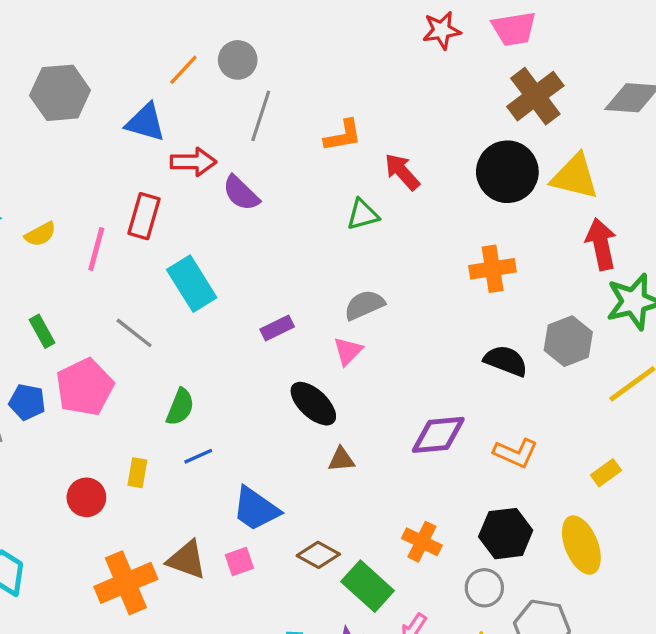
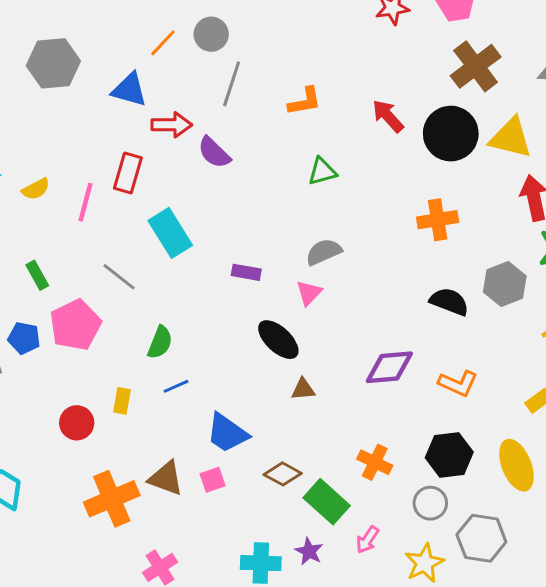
red arrow: (402, 172) -> (388, 116), moved
purple rectangle: (277, 328) -> (246, 272), turned 36

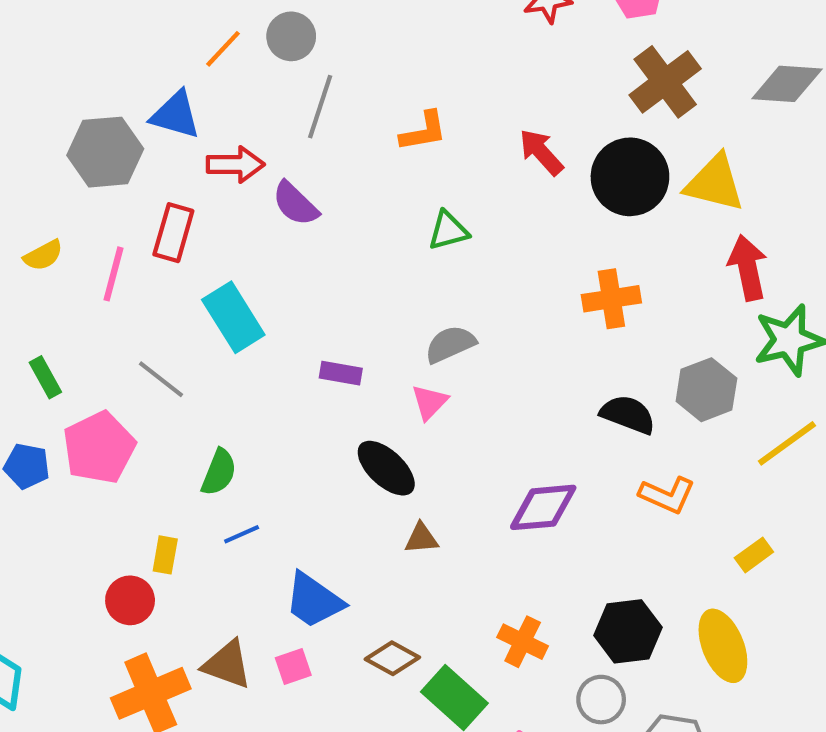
gray hexagon: (53, 63) -> (105, 152), moved
orange L-shape: (458, 383) -> (667, 495), moved
red circle: (77, 423) -> (130, 600), moved

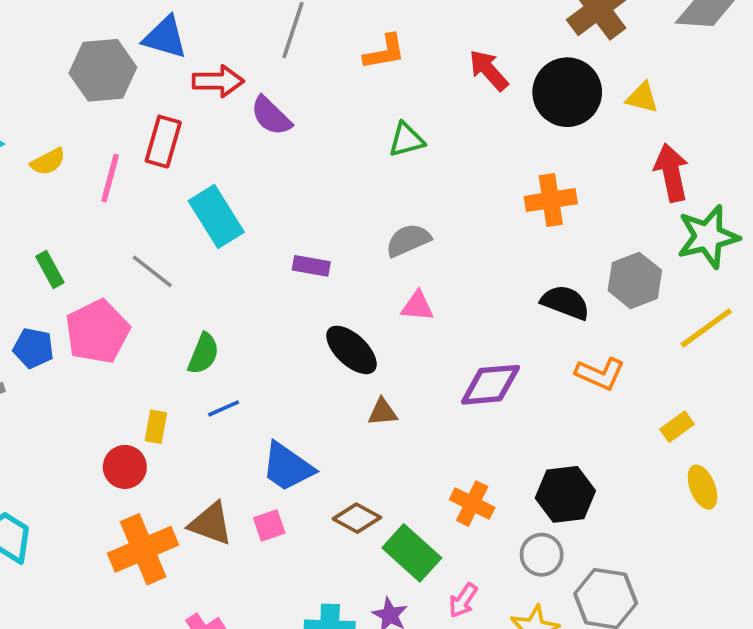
yellow triangle: (715, 183) -> (642, 98), size x0.6
pink triangle: (430, 402) -> (417, 306), moved, turned 51
yellow ellipse: (723, 646) -> (702, 487), moved, size x0.7

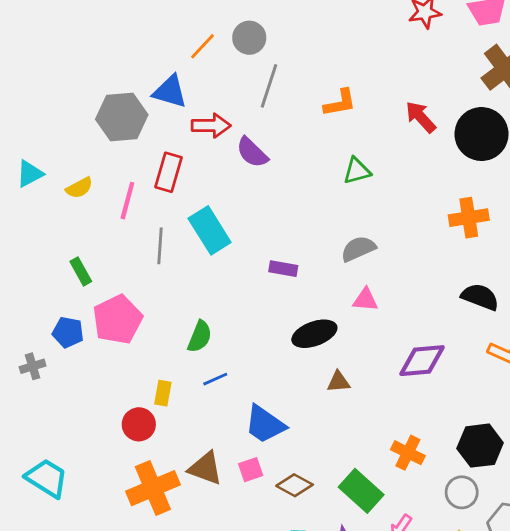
gray line: (152, 271) -> (160, 246), moved, turned 56
black ellipse: (351, 350) -> (314, 334), turned -63
brown diamond: (357, 518) -> (295, 485), moved

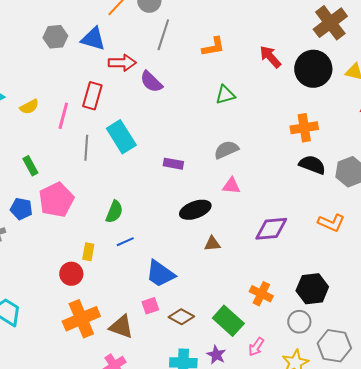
gray hexagon: (122, 117) -> (55, 37), moved, size x0.7
black semicircle: (480, 297) -> (312, 165), moved
brown triangle: (205, 468) -> (121, 327), moved

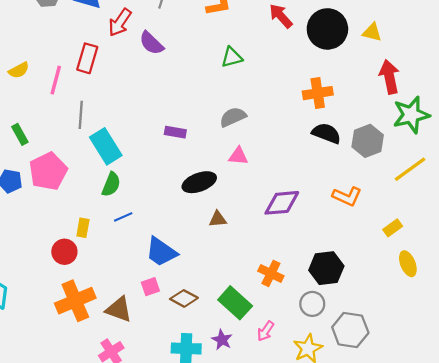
red arrow: (122, 63) -> (120, 22), turned 124
cyan rectangle: (121, 137) -> (106, 146), moved

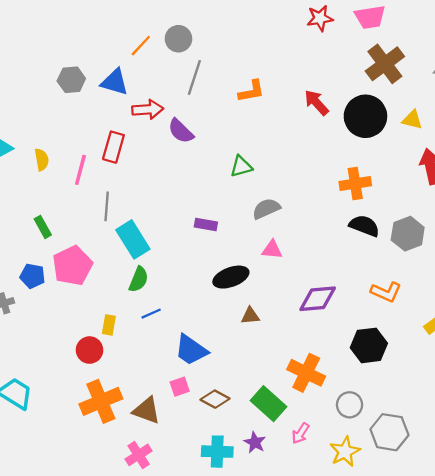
red arrow: (120, 22) -> (148, 109), turned -128
green triangle: (232, 57) -> (241, 166), moved
yellow semicircle: (19, 70) -> (42, 160), turned -72
black hexagon: (326, 268) -> (369, 345), moved
orange cross: (271, 273) -> (306, 373), size x1.4

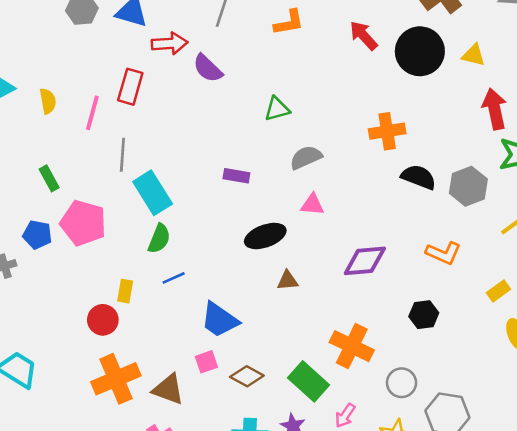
orange cross: (355, 184) -> (387, 131), moved
pink pentagon: (72, 266) -> (83, 223), turned -30
black hexagon: (369, 345) -> (424, 315), size x0.7

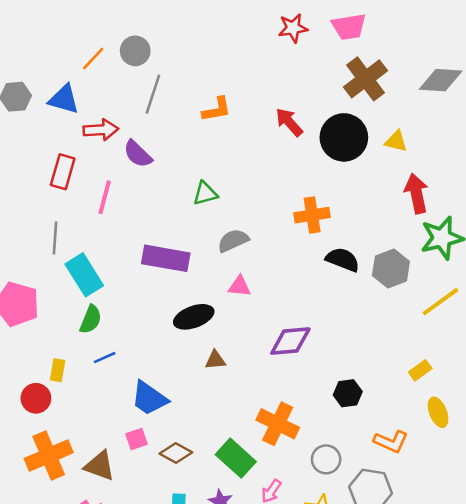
pink line: (92, 113) -> (105, 197), moved
purple rectangle: (236, 176) -> (166, 258), size x1.8
orange L-shape: (443, 253) -> (391, 442), moved

